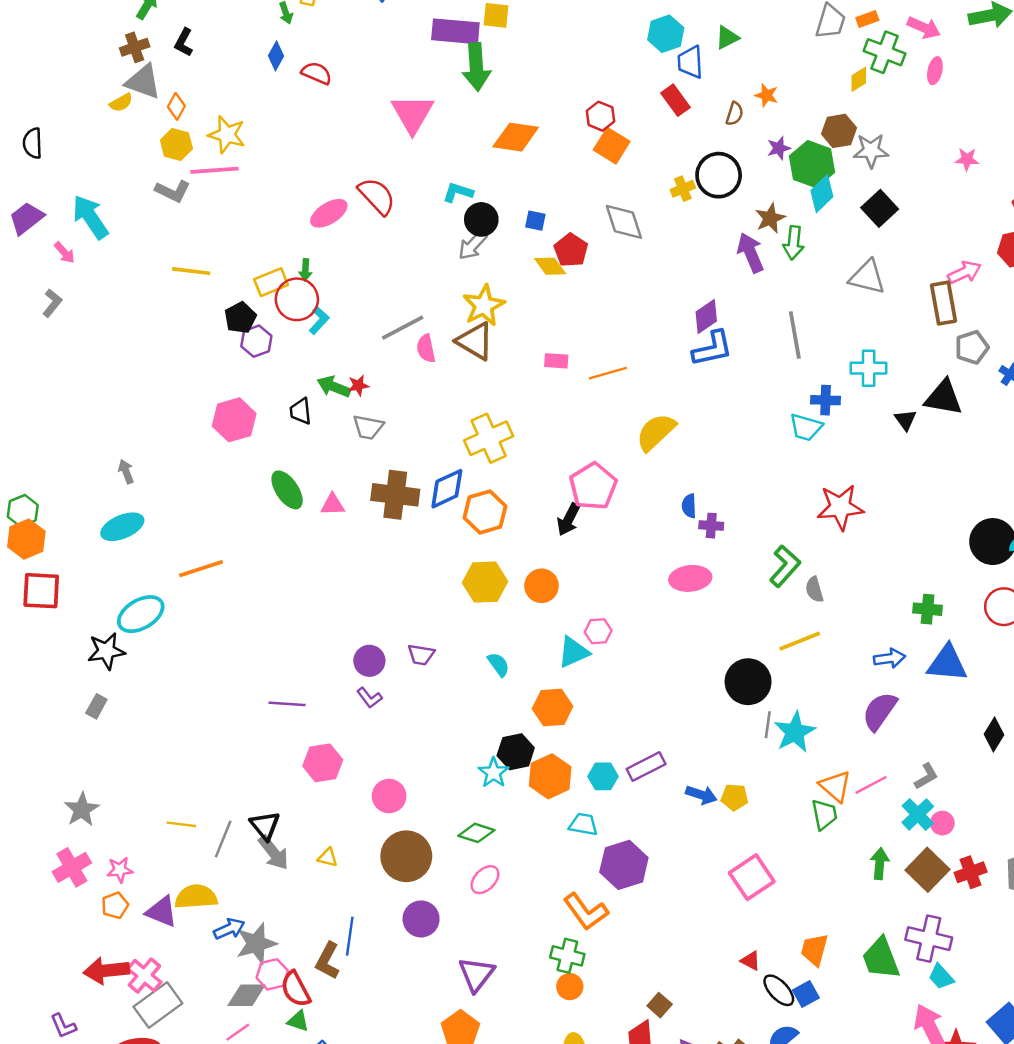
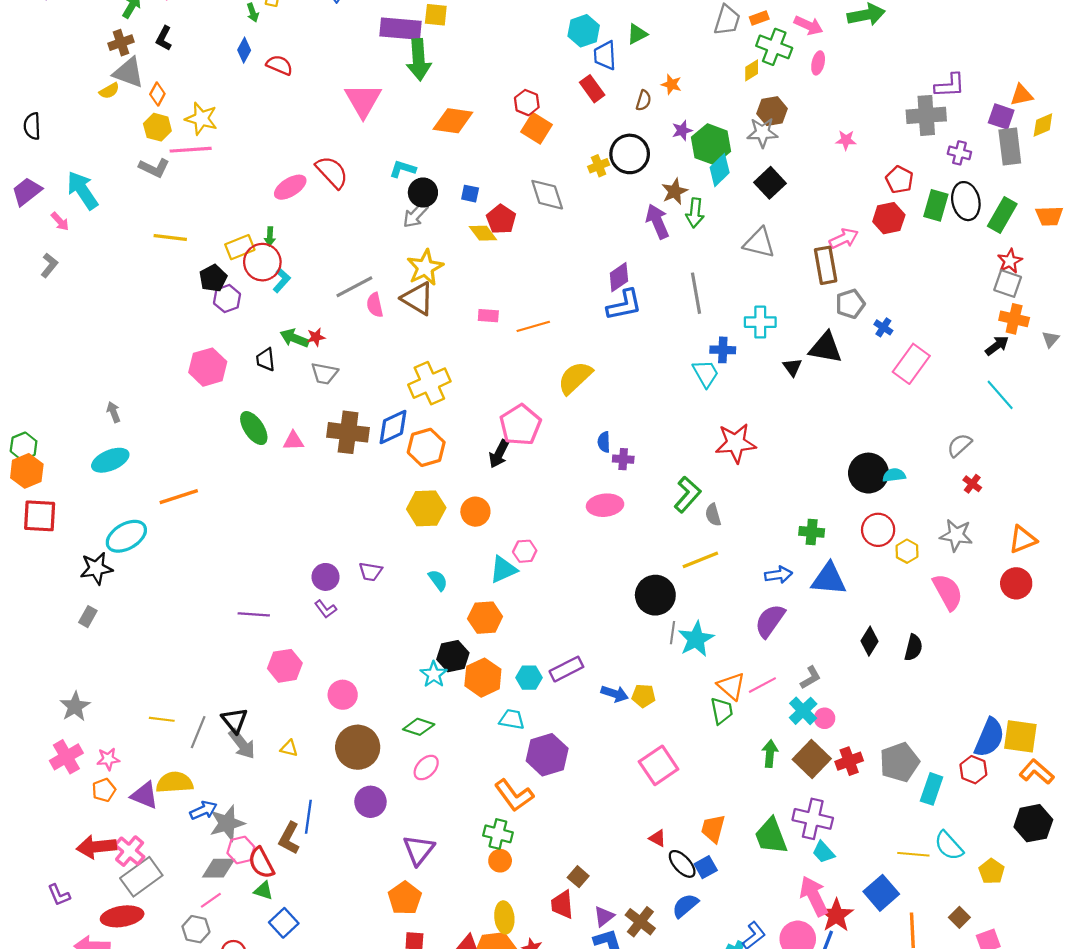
brown hexagon: (839, 131) -> (772, 111), moved
cyan trapezoid: (806, 427) -> (706, 373), turned -136

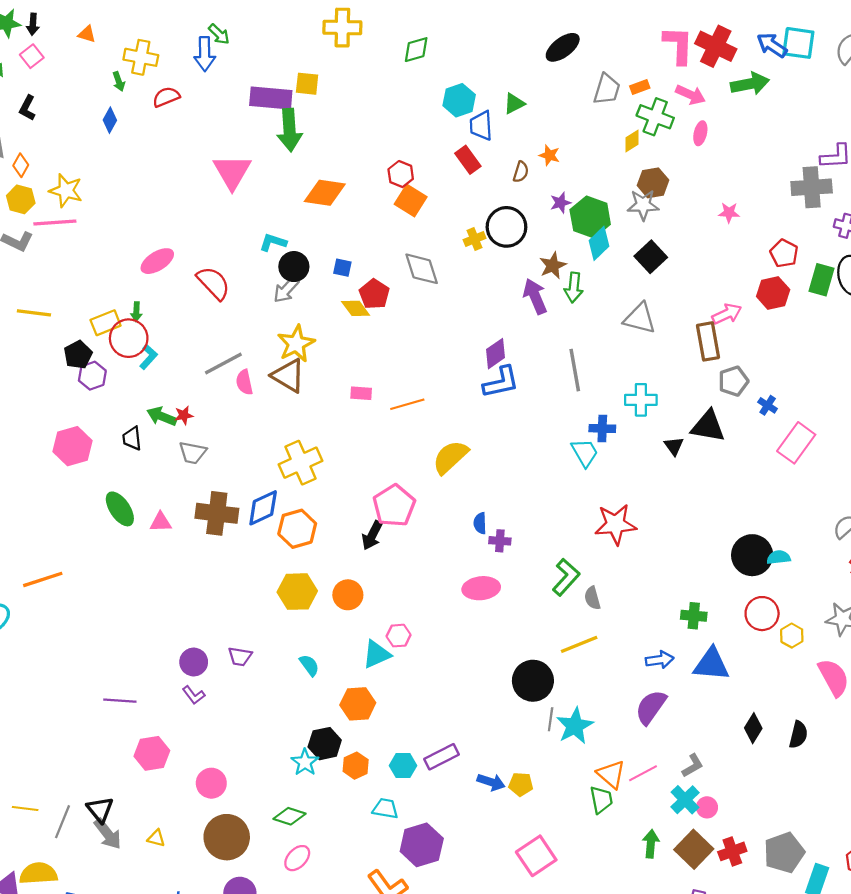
red semicircle: (279, 65) -> (166, 97), moved, turned -45
red semicircle: (332, 172) -> (213, 283), moved
orange hexagon: (483, 678) -> (356, 766), size x0.7

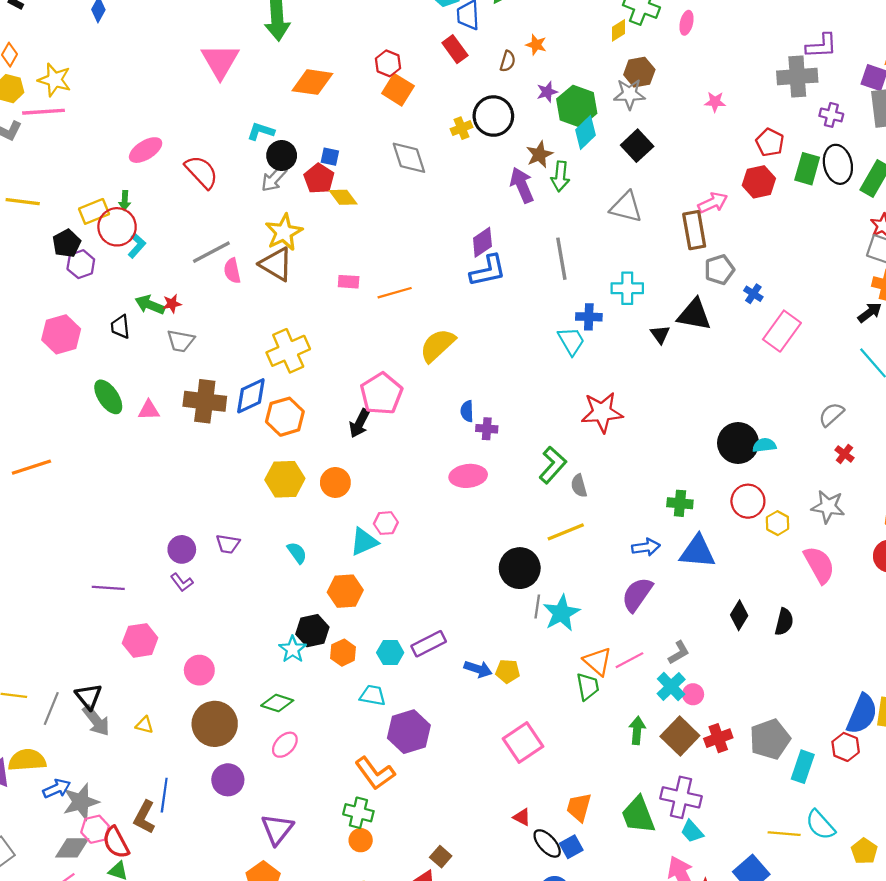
red pentagon: (374, 294) -> (319, 179), moved

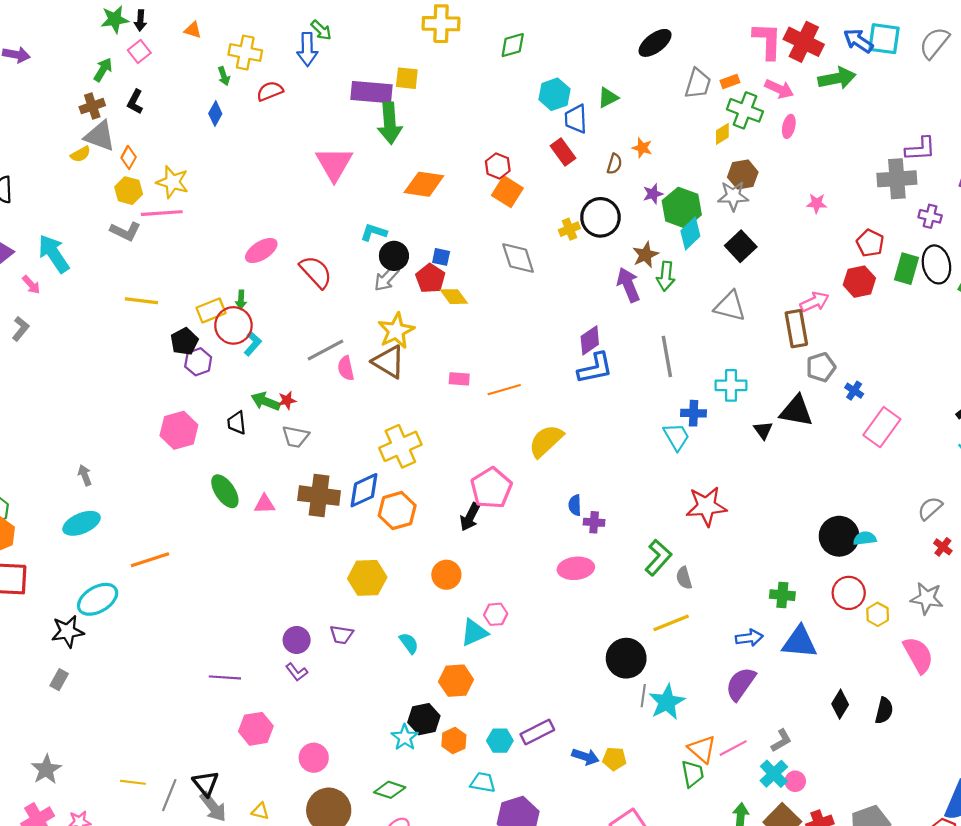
yellow hexagon: (285, 479) -> (367, 578), moved

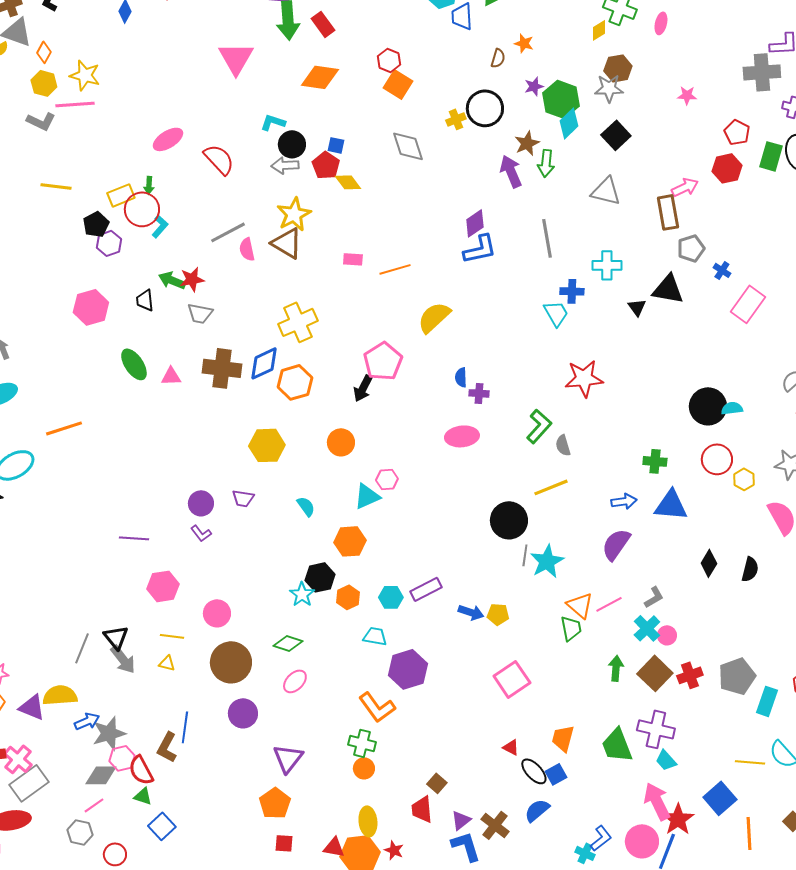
red rectangle: (563, 152) -> (323, 24), moved
gray arrow: (386, 278) -> (285, 165), turned 44
red star: (287, 400) -> (192, 279), size x1.4
yellow line: (133, 782) -> (172, 636), moved

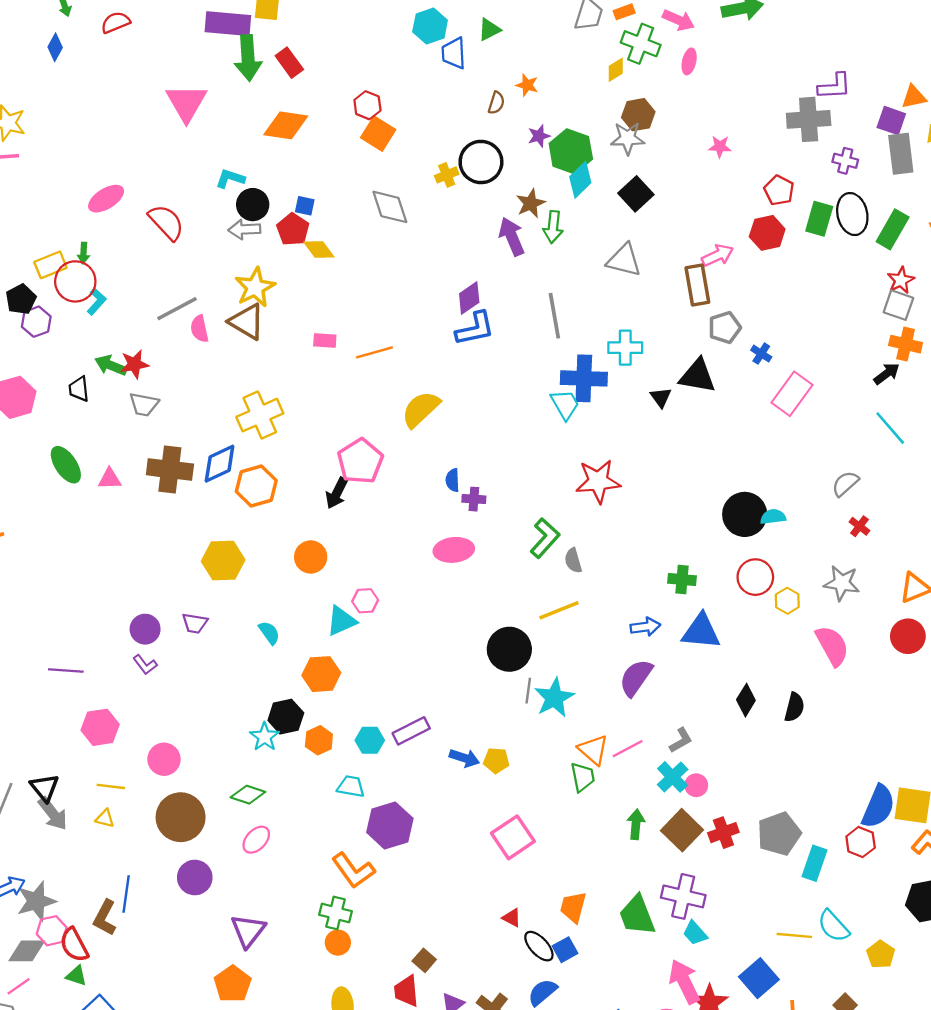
blue cross: (572, 291) -> (584, 378), size x1.6

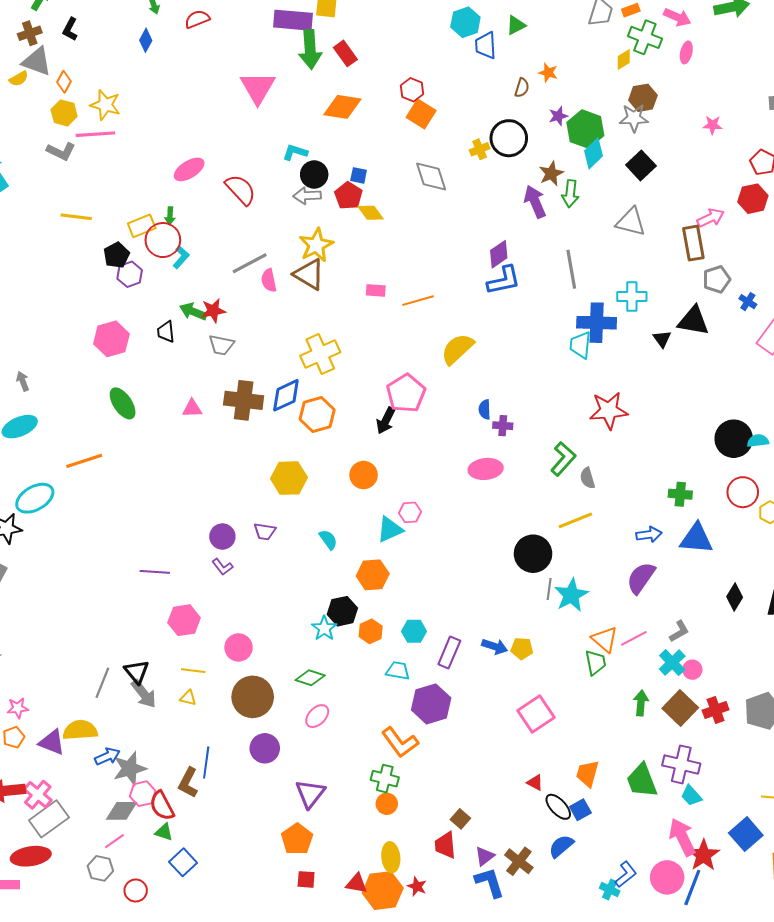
cyan trapezoid: (565, 404) -> (580, 345), turned -144
green ellipse: (66, 465) -> (123, 403), moved
purple rectangle: (411, 731) -> (449, 653), moved, turned -40

